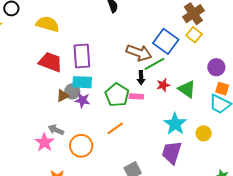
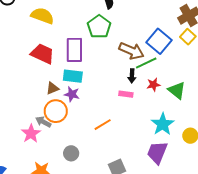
gray circle: (72, 91) -> (71, 153), moved
green pentagon: (117, 95) -> (99, 27), moved
orange circle: (81, 146) -> (56, 111), moved

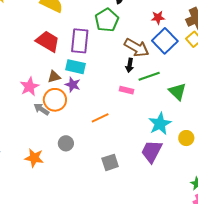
green line: (146, 63) -> (149, 76), moved
black arrow: (132, 76) -> (130, 65), moved
red star: (153, 85) -> (158, 18), moved
pink star: (31, 134) -> (30, 87), moved

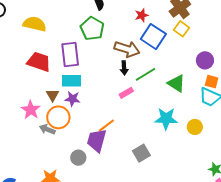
brown triangle: (54, 77) -> (53, 95), turned -32
pink rectangle: (126, 90) -> (126, 93), turned -32
cyan star: (160, 124) -> (166, 119), turned -30
purple trapezoid: (152, 151) -> (97, 140), moved
gray square: (110, 162) -> (141, 153), moved

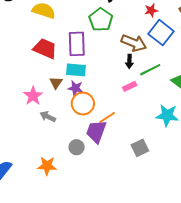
orange circle: (58, 117) -> (83, 104), moved

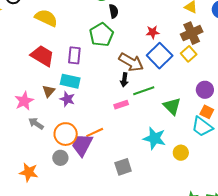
purple rectangle: (77, 44) -> (74, 55), size x0.7
orange circle: (83, 104) -> (66, 134), moved

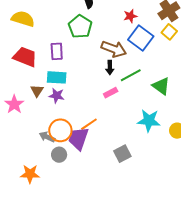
gray arrow: (36, 124) -> (47, 137), moved

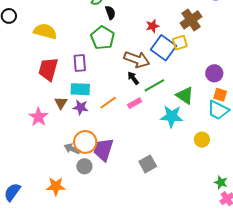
yellow square: (169, 32) -> (180, 43), moved, turned 35
red trapezoid: (25, 57) -> (48, 69), turned -95
black arrow: (110, 68) -> (133, 78), turned 144
cyan star: (149, 121) -> (172, 116), moved
orange line: (89, 124) -> (108, 103), moved

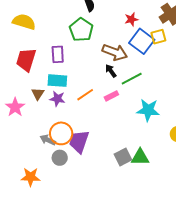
green triangle: (185, 95) -> (140, 157), moved, turned -36

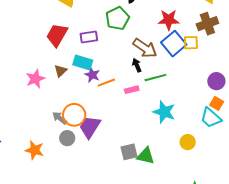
red star: (131, 19) -> (169, 20), size x1.5
purple rectangle: (58, 54) -> (89, 37), turned 72
purple star: (57, 99) -> (92, 75), moved

